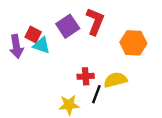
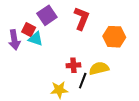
purple square: (68, 26) -> (47, 15), moved

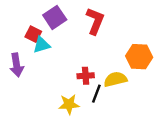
orange hexagon: (114, 37) -> (139, 57), moved
cyan triangle: (36, 39) -> (42, 45), turned -35
purple arrow: (14, 40) -> (17, 65), moved

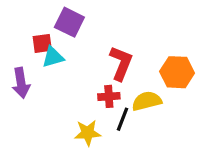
purple square: (55, 17) -> (69, 22), turned -30
red L-shape: (95, 21) -> (121, 63), moved
red square: (33, 34) -> (42, 43), turned -35

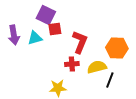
red square: (42, 43) -> (55, 29), moved
purple arrow: (21, 83) -> (14, 35), moved
black line: (122, 119) -> (110, 80), moved

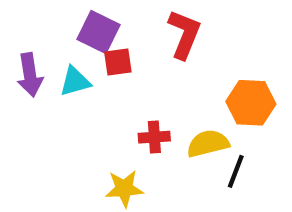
red L-shape: (80, 42) -> (184, 34), moved

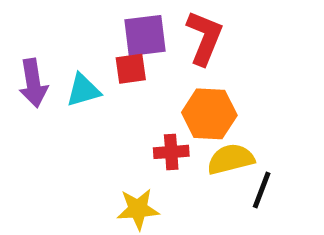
purple square: (99, 32) -> (145, 35), moved, turned -33
orange hexagon: (251, 103) -> (209, 114), moved

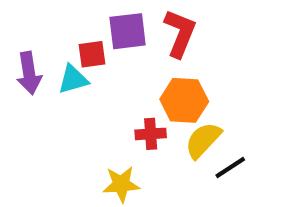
red square: (131, 69) -> (92, 54), moved
yellow semicircle: (231, 159) -> (203, 140), turned -33
black line: (262, 190) -> (230, 167), turned 36

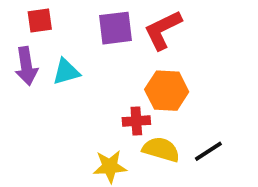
red L-shape: (180, 33) -> (163, 30), turned -138
red square: (92, 54) -> (40, 21), moved
yellow semicircle: (203, 140) -> (161, 149), moved, turned 63

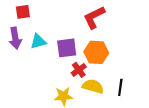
purple square: (115, 28) -> (67, 48), moved
red cross: (136, 121) -> (79, 70), turned -32
black line: (208, 151) -> (120, 87), turned -49

